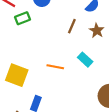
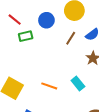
brown line: (72, 26) -> (71, 38), moved

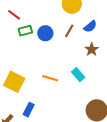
blue circle: (46, 20) -> (45, 33), moved

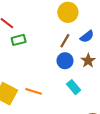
blue circle: (45, 33) -> (65, 61), moved
orange line: (50, 78) -> (34, 91), moved

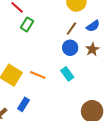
green rectangle: (19, 40) -> (27, 24), turned -48
cyan rectangle: (74, 87) -> (67, 74), moved

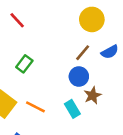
green rectangle: (27, 24) -> (24, 64), moved
brown star: (92, 49) -> (93, 95), moved

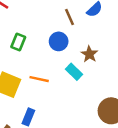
brown line: (83, 53) -> (70, 17), turned -49
blue circle: (79, 77) -> (59, 41), moved

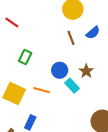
blue circle: (59, 41) -> (60, 70), moved

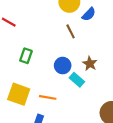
blue semicircle: (93, 33) -> (89, 14), moved
orange line: (41, 90) -> (48, 97), moved

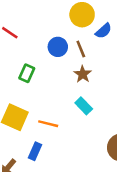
brown star: (90, 64) -> (83, 74), moved
blue circle: (63, 66) -> (58, 47), moved

